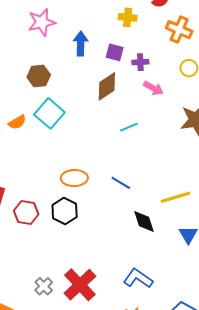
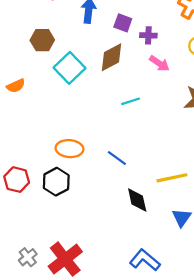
cyan square: (49, 113) -> (69, 68), moved
blue L-shape: (138, 278) -> (145, 260), moved

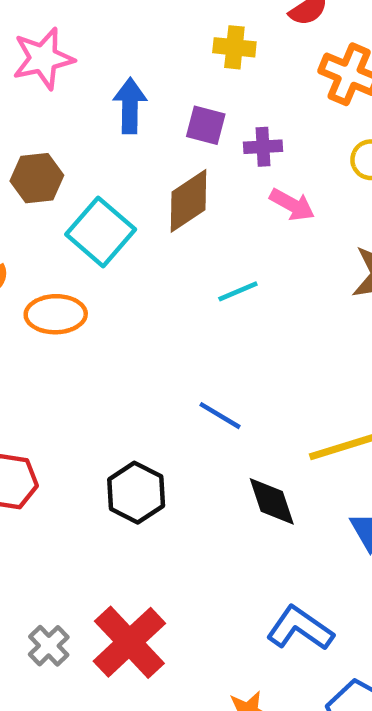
orange ellipse: (69, 149) -> (56, 314), moved
black hexagon: (56, 182) -> (136, 493), moved

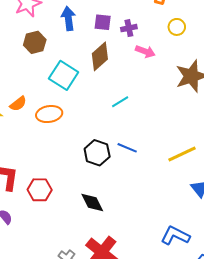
brown hexagon: (37, 178) -> (35, 42), moved
cyan line: (238, 291) -> (120, 102), moved
black hexagon: (136, 493) -> (97, 153), moved
black diamond: (272, 501) -> (92, 202), moved

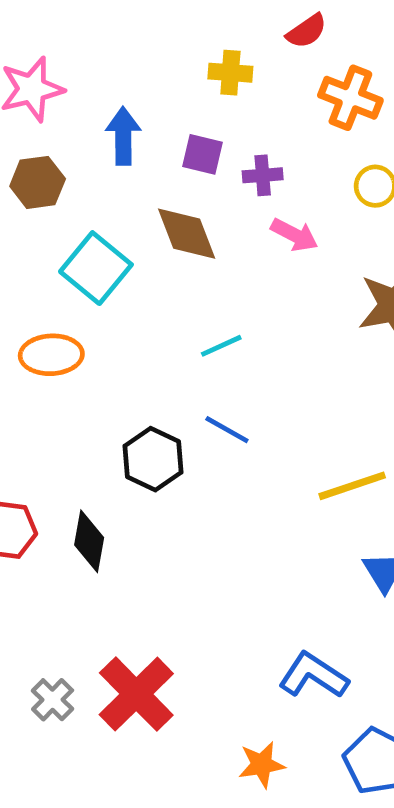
brown diamond: (100, 56) -> (187, 234), turned -76
blue line: (127, 148) -> (227, 430), moved
black diamond: (92, 202) -> (89, 541), moved, turned 30

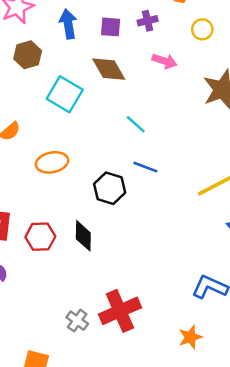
purple cross: (263, 175) -> (148, 21), moved
cyan line: (221, 346) -> (136, 124), turned 75
orange ellipse: (51, 355) -> (52, 162), moved
red cross: (136, 694) -> (120, 311), turned 30

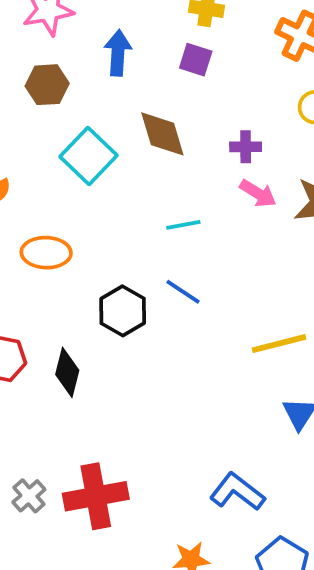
purple cross: (148, 21) -> (246, 147), moved
purple square: (111, 27) -> (196, 60), moved
pink arrow: (164, 61) -> (258, 193), moved
cyan line: (136, 124) -> (183, 225), turned -65

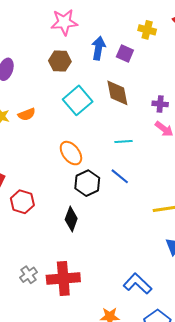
purple square: (196, 60) -> (125, 54), moved
orange ellipse: (46, 253) -> (71, 153), moved, turned 45
black diamond: (67, 372) -> (71, 219), moved

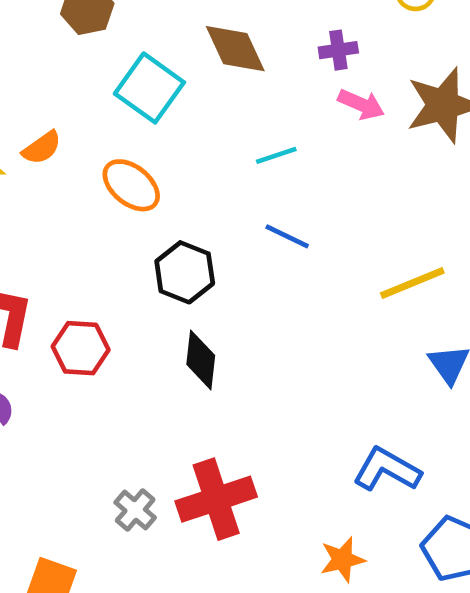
orange ellipse: (71, 153) -> (131, 185), moved
black hexagon: (87, 183) -> (185, 272), moved

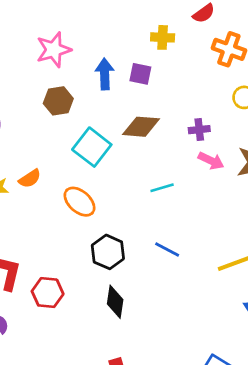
brown diamond: (235, 49) -> (141, 127), turned -63
blue line: (287, 236) -> (167, 250), moved

